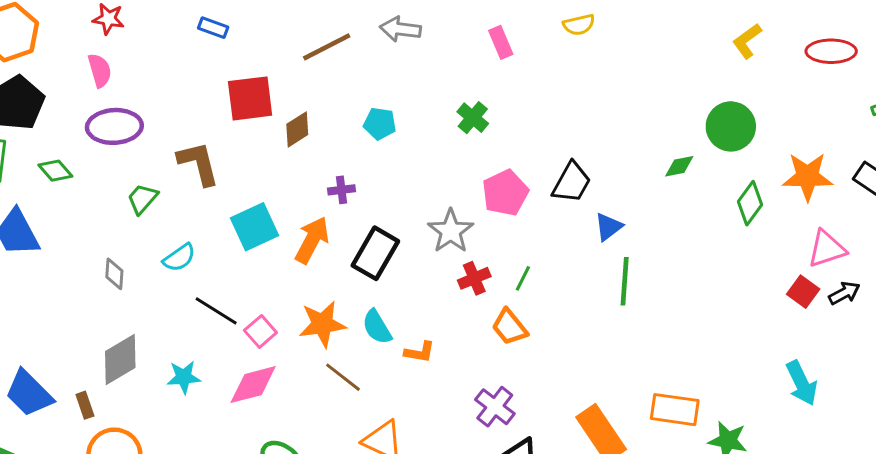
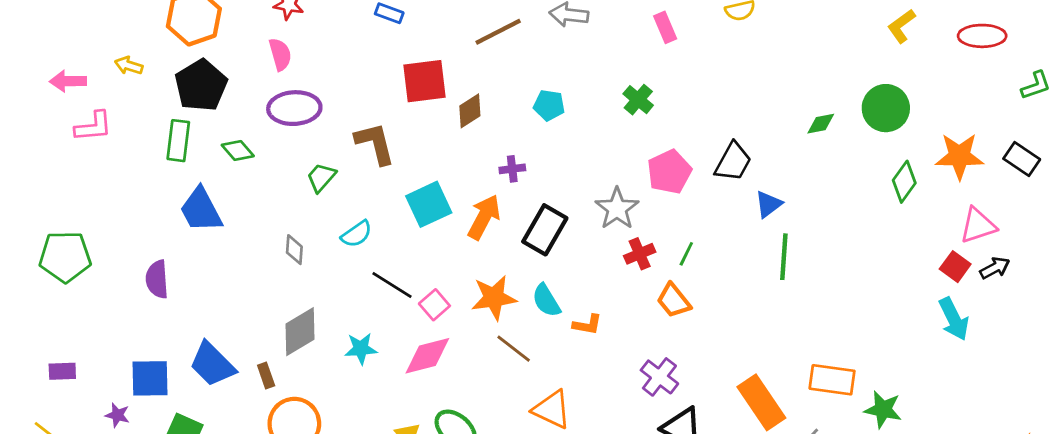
green diamond: (679, 166) -> (821, 124), moved
cyan arrow: (802, 383) -> (954, 319), moved

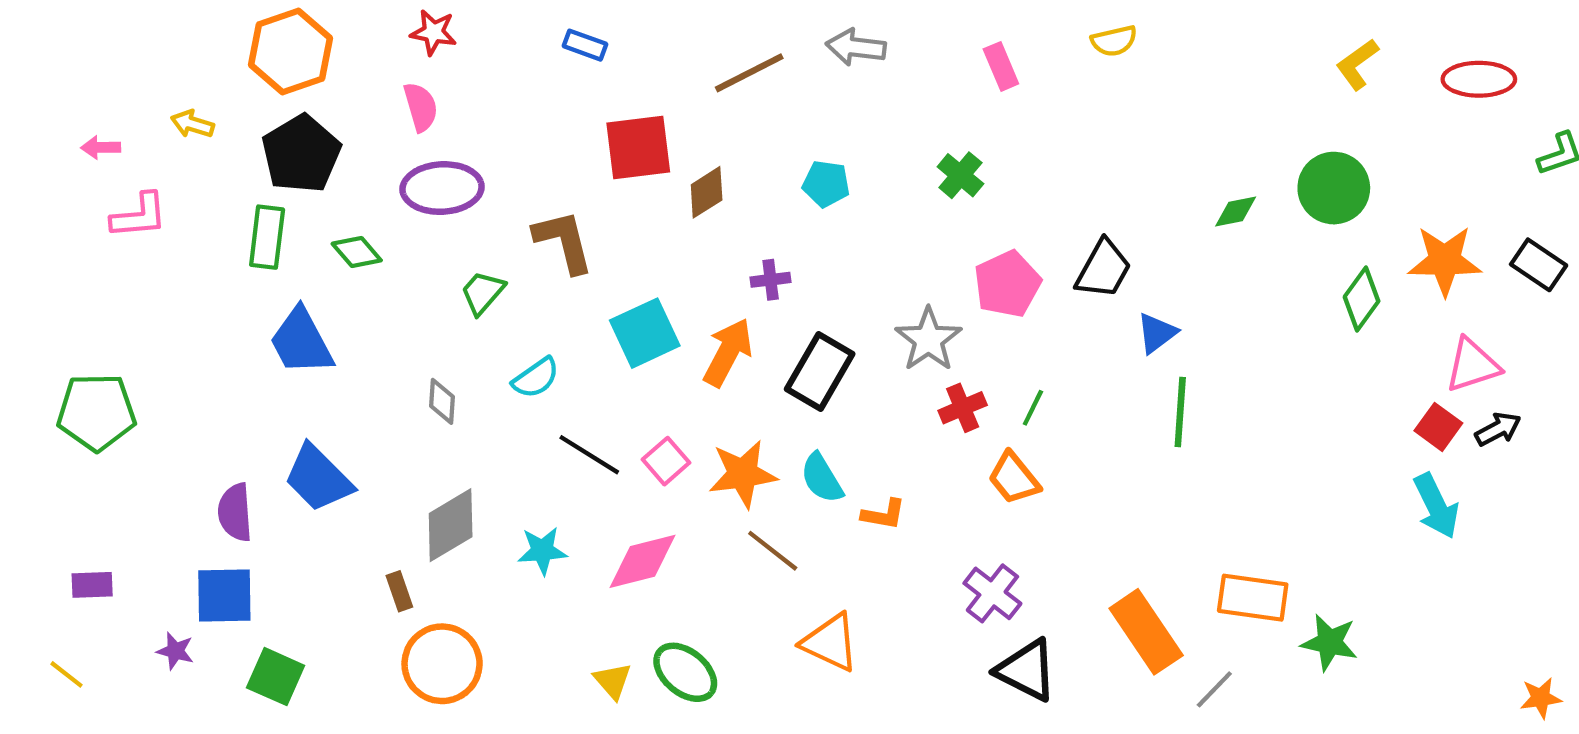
pink arrow: (68, 81) -> (101, 147), size x0.7
purple semicircle: (157, 279) -> (235, 512), moved
pink square: (434, 305) -> (666, 461), moved
blue trapezoid: (212, 364) -> (318, 478), moved

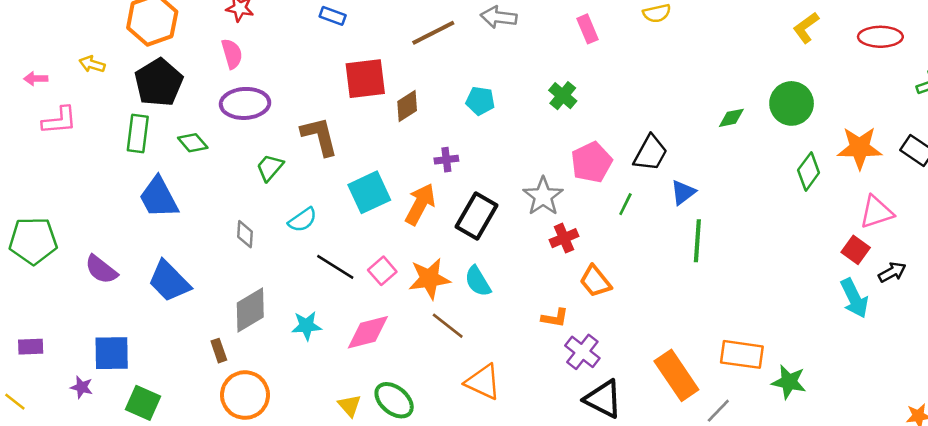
green line: (1033, 408) -> (625, 204), moved
black arrow: (1498, 429) -> (892, 272), moved
purple semicircle: (235, 512) -> (101, 269), moved, turned -48
orange L-shape: (884, 514) -> (555, 318), moved

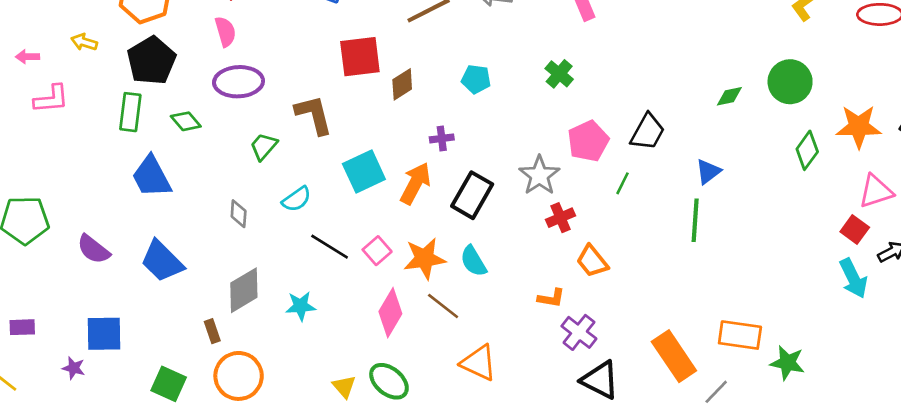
blue triangle: (683, 192) -> (708, 171), moved
pink diamond: (368, 332) -> (390, 313), moved, turned -45
green square: (143, 403) -> (169, 384), moved

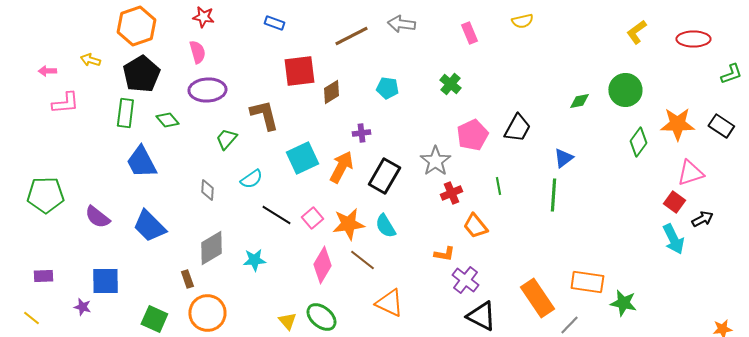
green line: (622, 183) -> (498, 186), moved, turned -36

